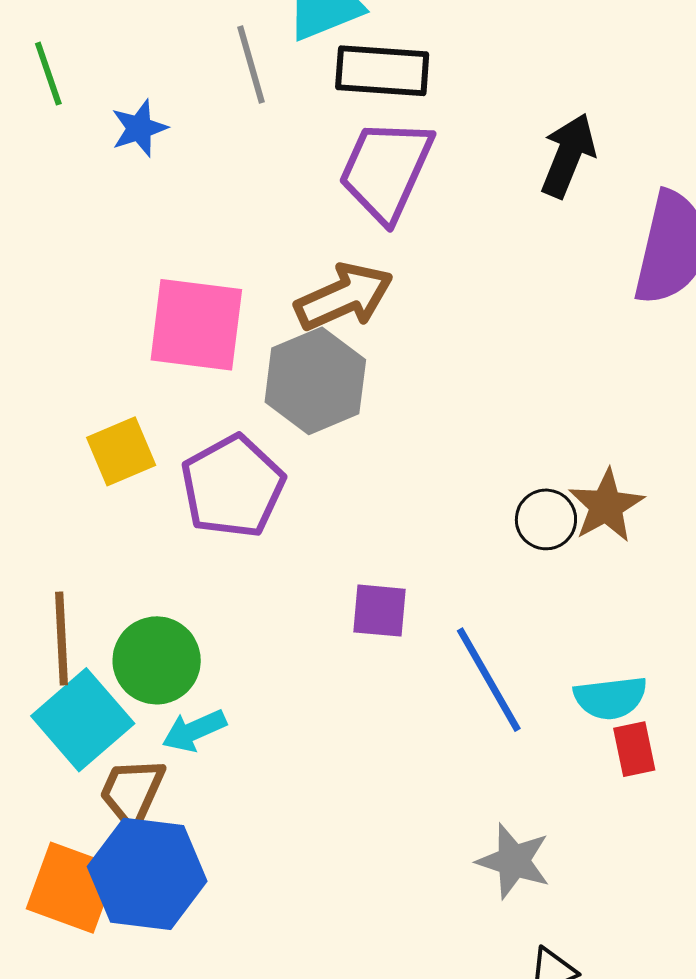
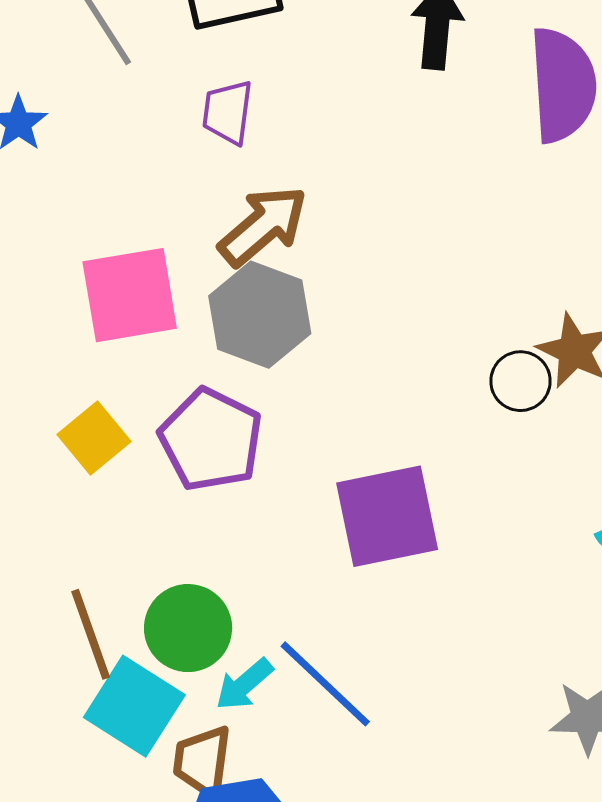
purple trapezoid: (386, 170) -> (228, 112), moved, size x0.6
purple square: (379, 611) -> (387, 516), size x1.8
blue line: (489, 680) -> (325, 684), moved

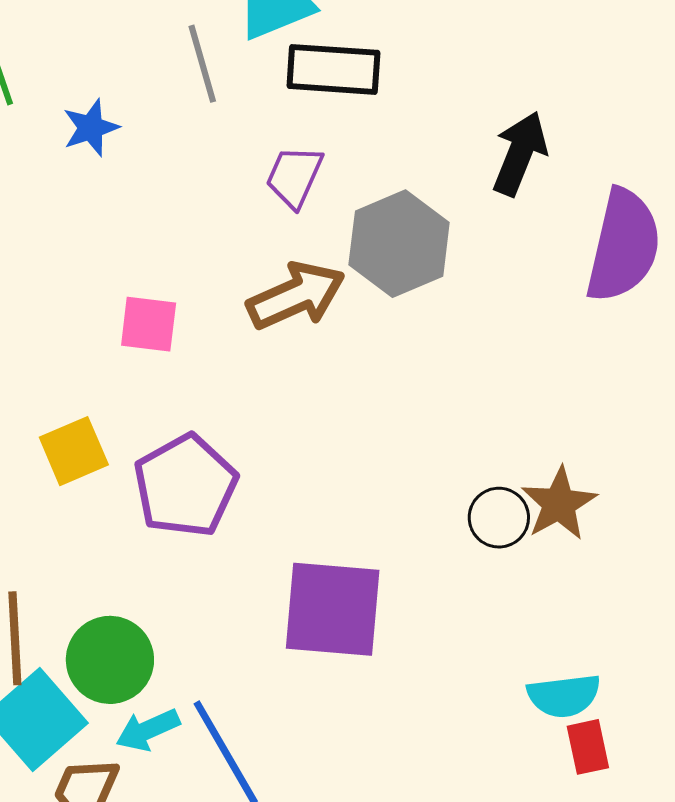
pink square: (130, 295) -> (149, 324), size x0.6
gray hexagon: (260, 315) -> (399, 244), moved

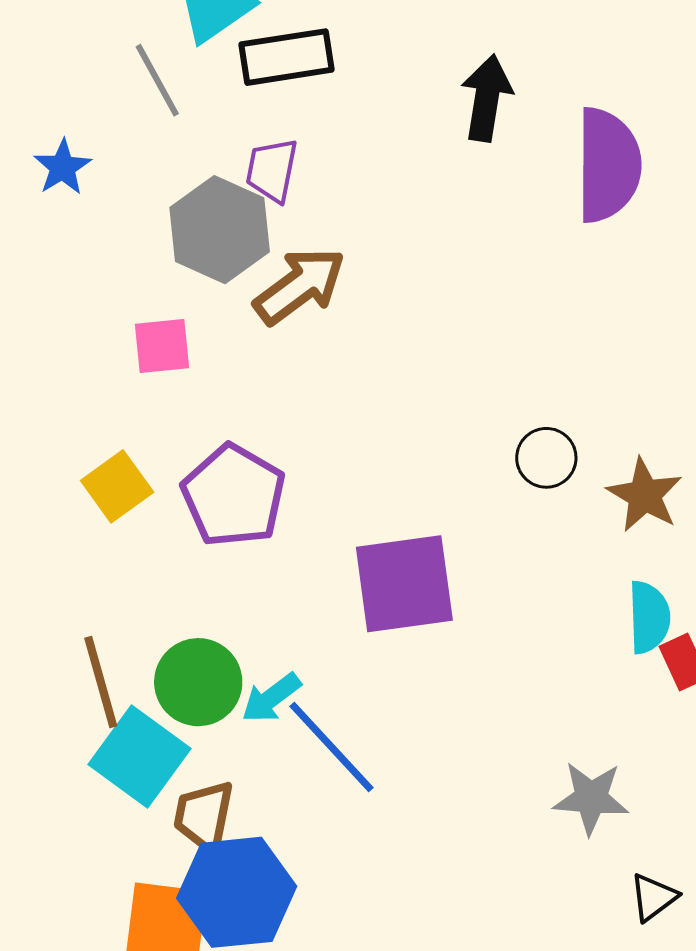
gray hexagon: (399, 244) -> (220, 230), moved
brown star: (559, 504) -> (645, 495), moved
cyan semicircle: (564, 696) -> (649, 617), turned -72
cyan arrow: (148, 730) -> (271, 698), moved

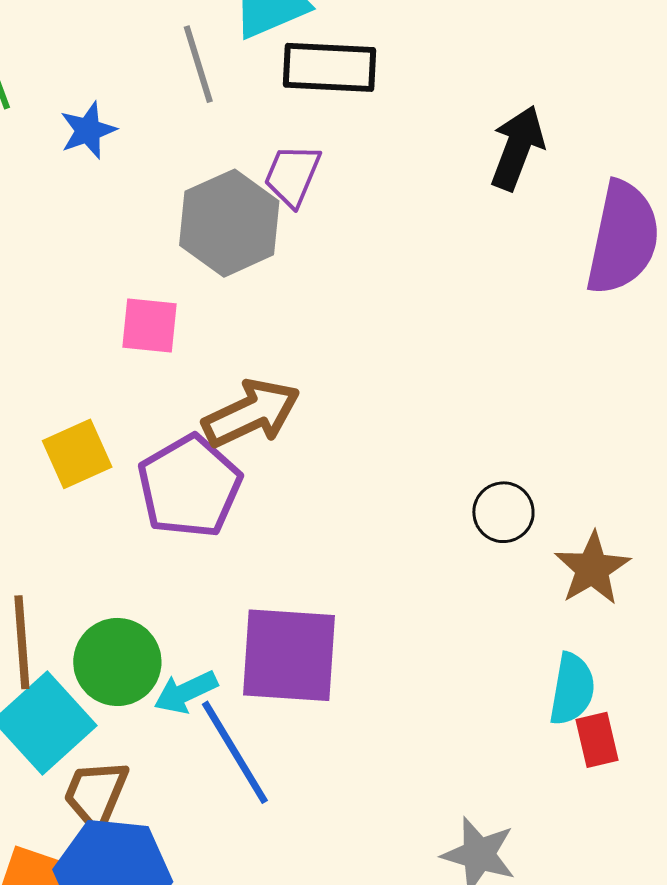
brown arrow: (300, 286) -> (251, 413), moved
purple square: (404, 584) -> (289, 655), moved

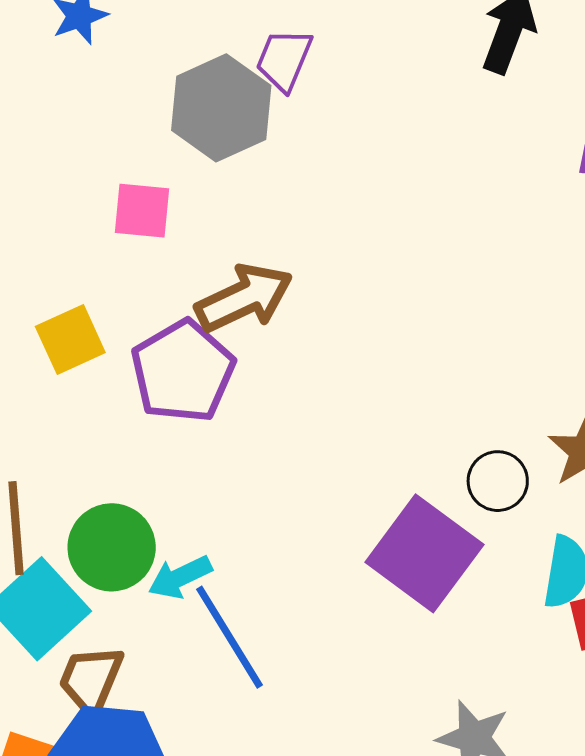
black circle: (503, 512) -> (498, 481), moved
purple square: (289, 655) -> (424, 553), moved, turned 33

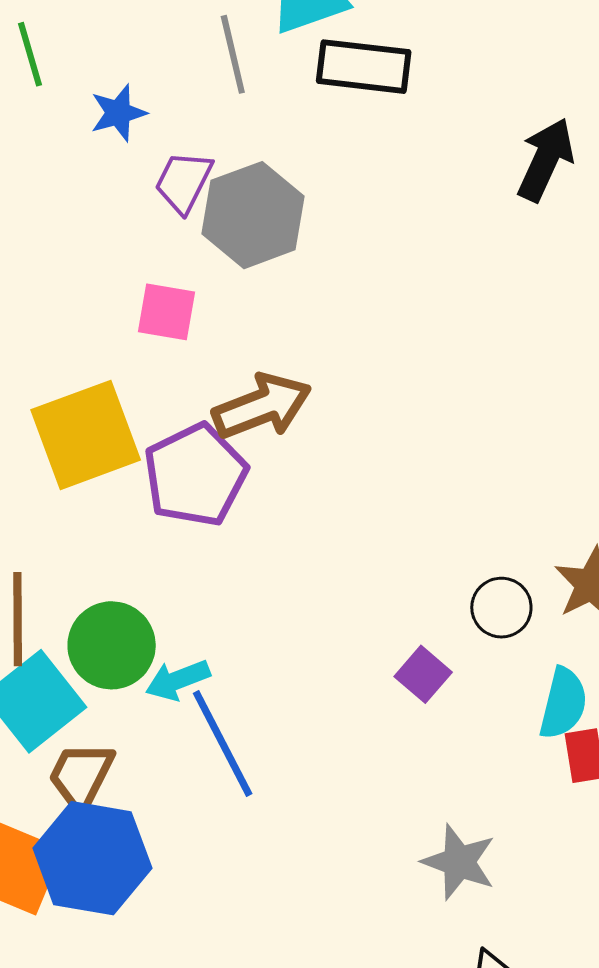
purple trapezoid: (284, 60) -> (184, 182), moved
yellow square: (70, 339) -> (86, 435), size x1.6
purple square: (424, 553) -> (423, 674), size x0.5

